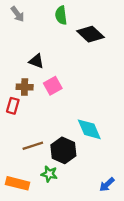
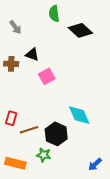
gray arrow: (18, 14) -> (15, 27), moved
brown cross: (25, 87) -> (11, 64), moved
red rectangle: (13, 106) -> (11, 118), moved

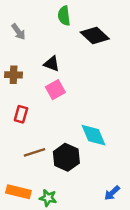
black triangle: (32, 54) -> (52, 64), moved
red rectangle: (11, 118) -> (21, 114), moved
green star: (44, 155) -> (48, 198), moved

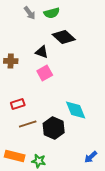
green semicircle: (64, 16) -> (52, 13), turned -98
gray arrow: (18, 32) -> (30, 13), moved
black diamond: (95, 35) -> (64, 37), moved
red rectangle: (21, 114) -> (18, 104), moved, turned 56

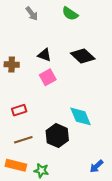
green semicircle: (52, 13) -> (70, 14), moved, turned 49
black diamond: (64, 37) -> (83, 56), moved
brown line: (28, 124) -> (23, 140), moved

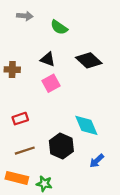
gray arrow: (32, 14) -> (25, 16), moved, turned -48
green semicircle: (70, 14) -> (59, 27), moved
blue arrow: (96, 166) -> (97, 161), moved

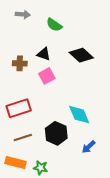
brown cross: (12, 70) -> (20, 63), moved
red rectangle: (20, 119) -> (19, 108), size x1.6

